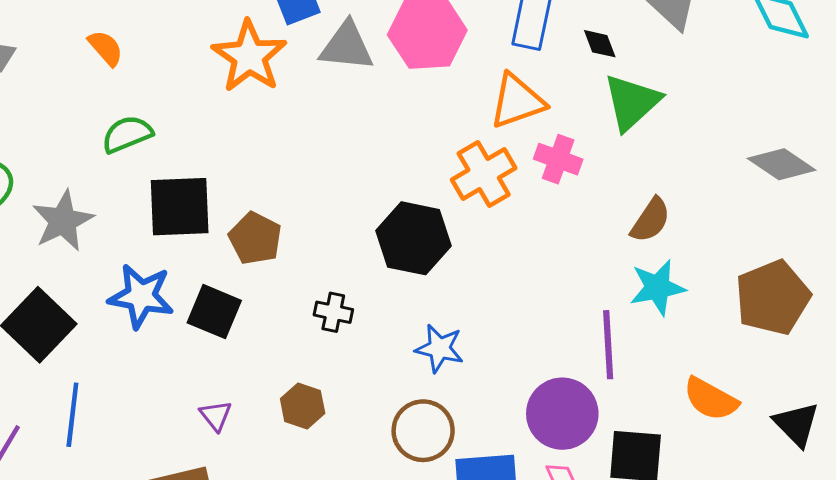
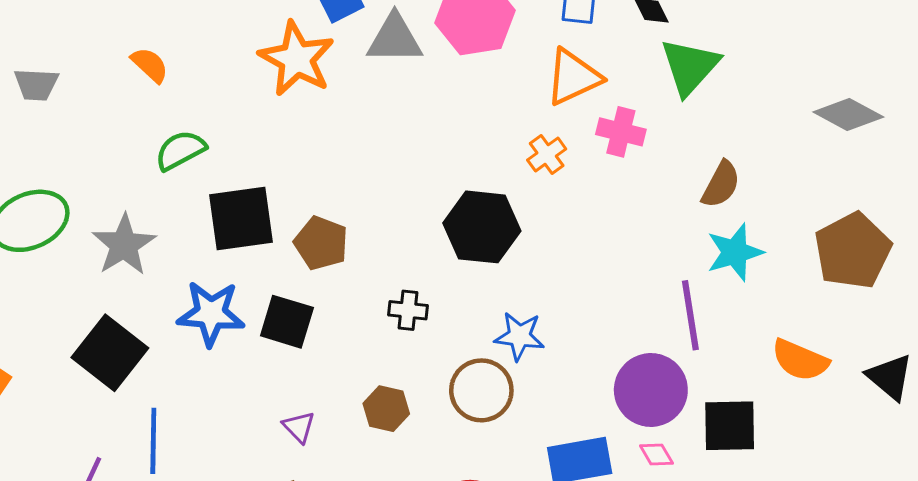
orange cross: (484, 174) -> (547, 155), size x0.6
brown circle: (423, 431) -> (481, 390), moved

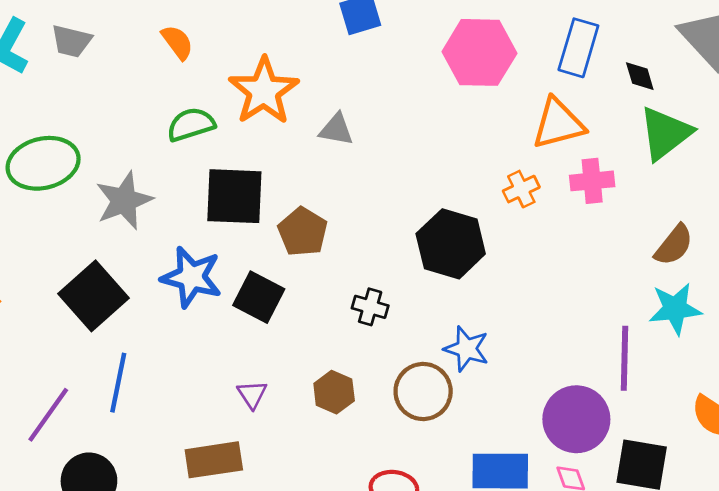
gray triangle: (395, 39) -> (336, 129), moved, size x0.7
orange star: (297, 59) -> (264, 91), moved
pink cross: (621, 132) -> (592, 181), turned -30

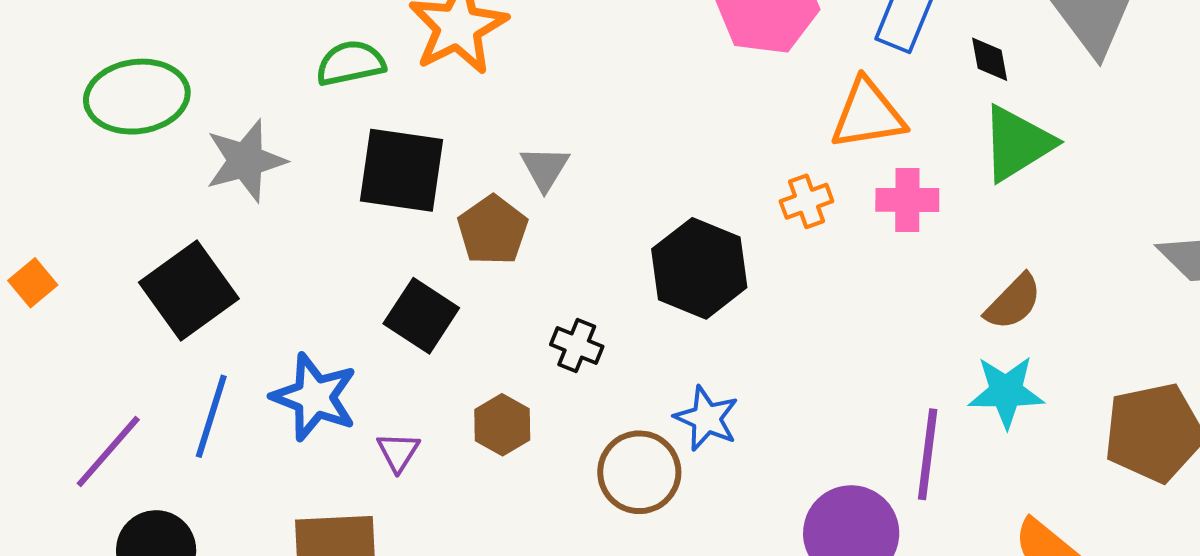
gray triangle: (336, 129) -> (545, 168), moved, turned 45
blue star: (191, 277) -> (314, 397), moved
brown hexagon: (334, 392) -> (502, 425), moved

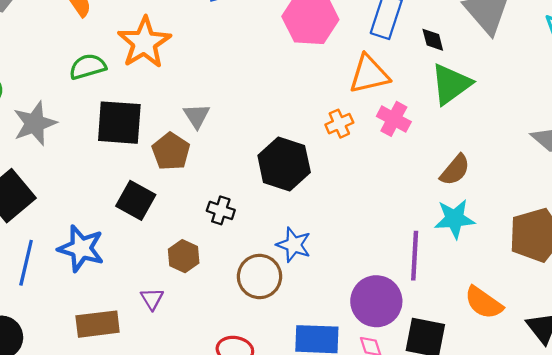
pink cross: (907, 200) -> (394, 119), turned 32
purple triangle: (398, 452) -> (152, 299), moved

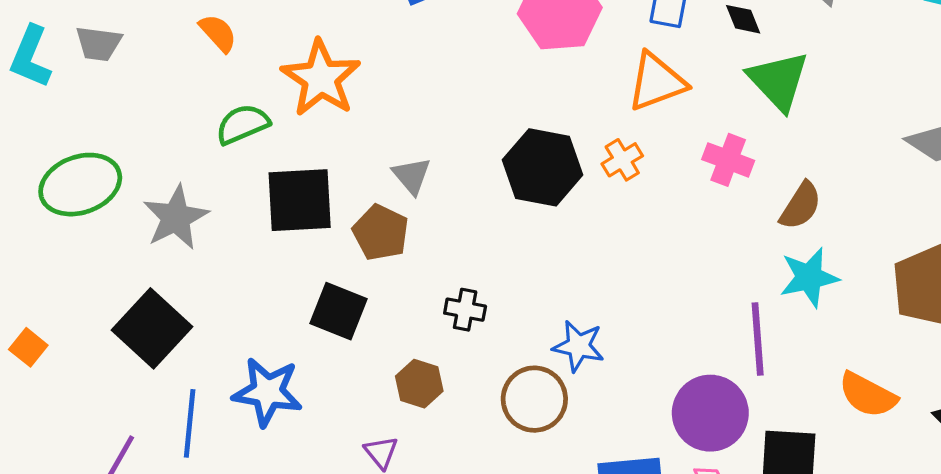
green triangle: (451, 84) -> (778, 81), turned -30
pink cross: (394, 119) -> (728, 160), moved
black hexagon: (284, 164) -> (543, 167), moved

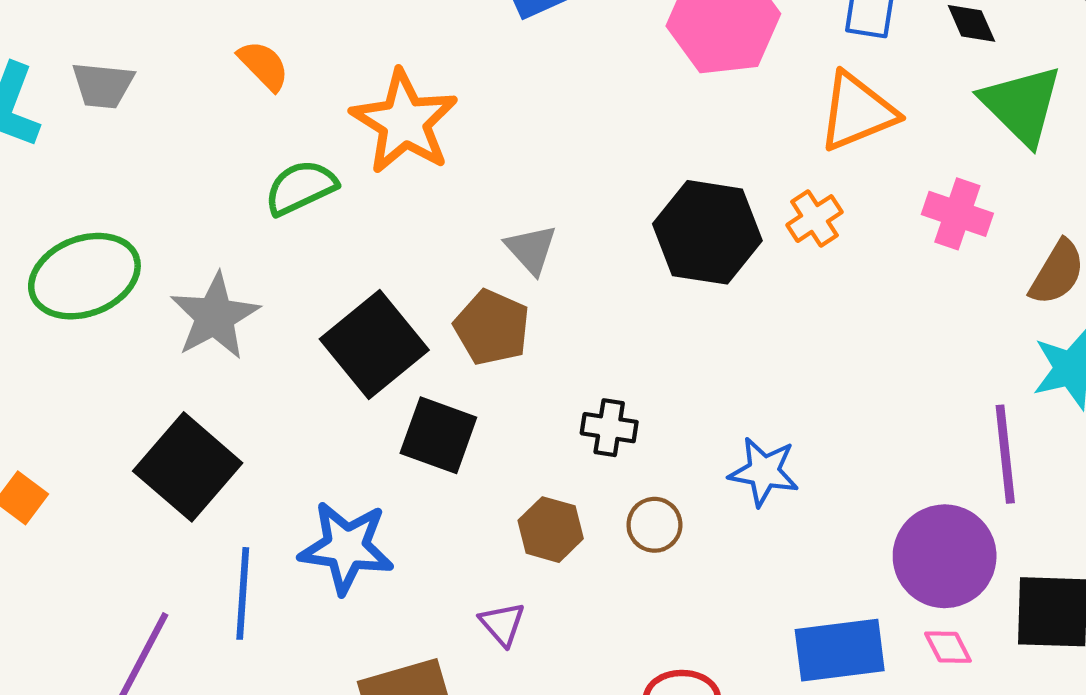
black square: (300, 200) -> (374, 345), moved, turned -34
brown circle: (534, 399) -> (654, 525), moved, size x0.6

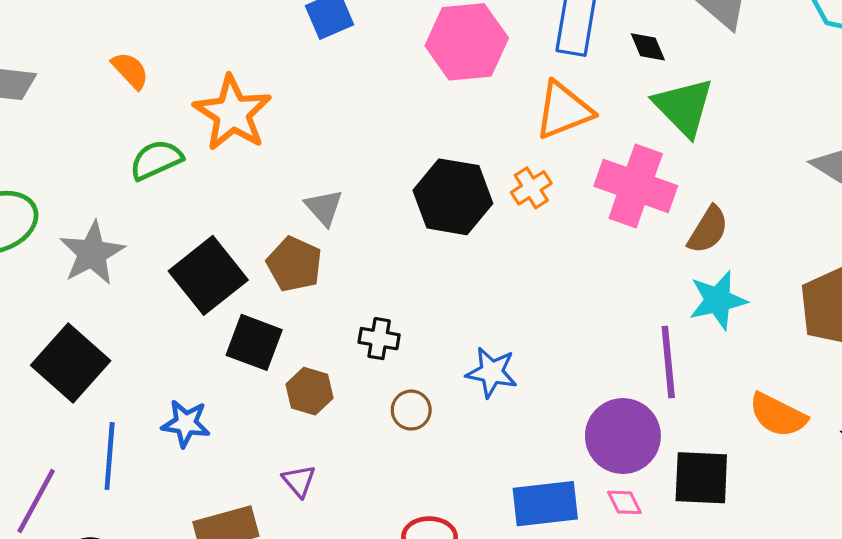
pink cross: (957, 214) -> (636, 186), size x1.6
brown hexagon: (551, 530) -> (310, 391), moved
blue star: (346, 547) -> (186, 423), size x0.7

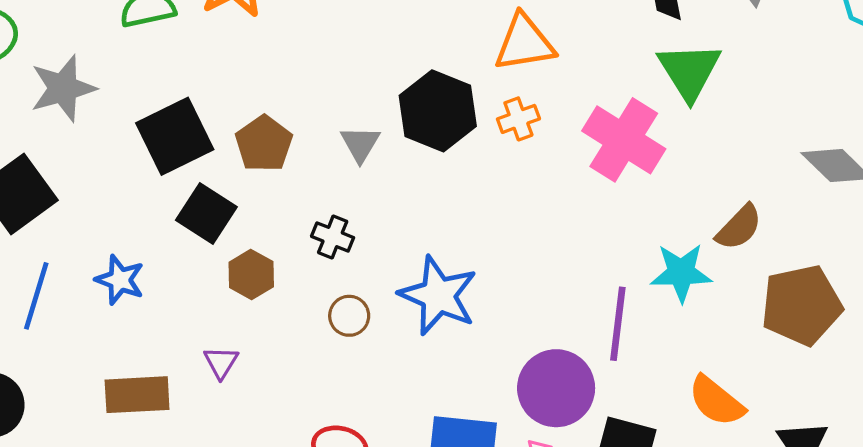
orange triangle: (564, 110) -> (524, 43), moved
gray triangle: (324, 207) -> (360, 144), moved
brown semicircle: (708, 230) -> (739, 227), moved
blue star: (492, 372) -> (438, 296), size x1.5

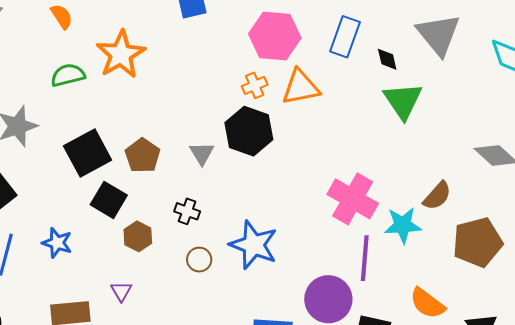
orange cross: (518, 119) -> (255, 85), moved
pink cross: (624, 140) -> (353, 199), moved

